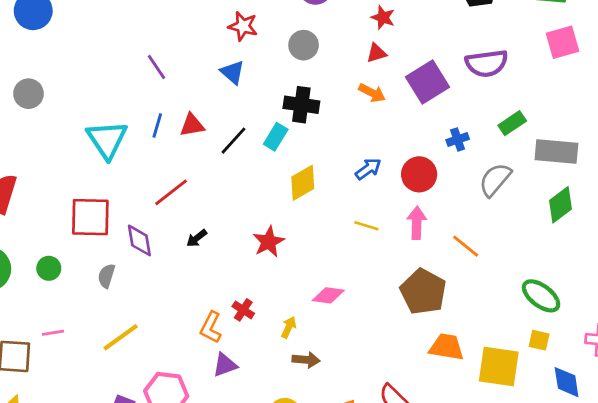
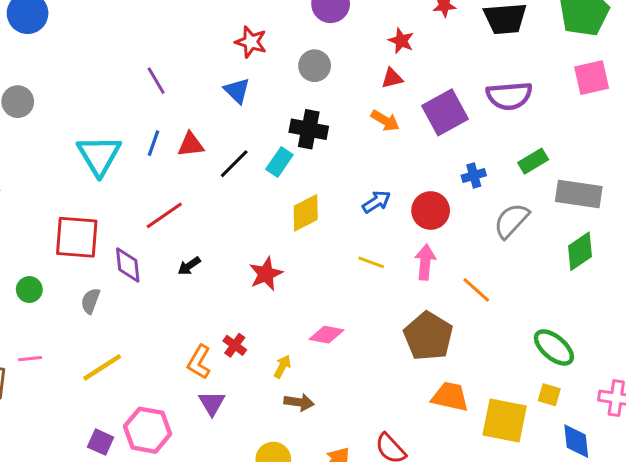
purple triangle: (225, 365) -> (212, 403), turned -44

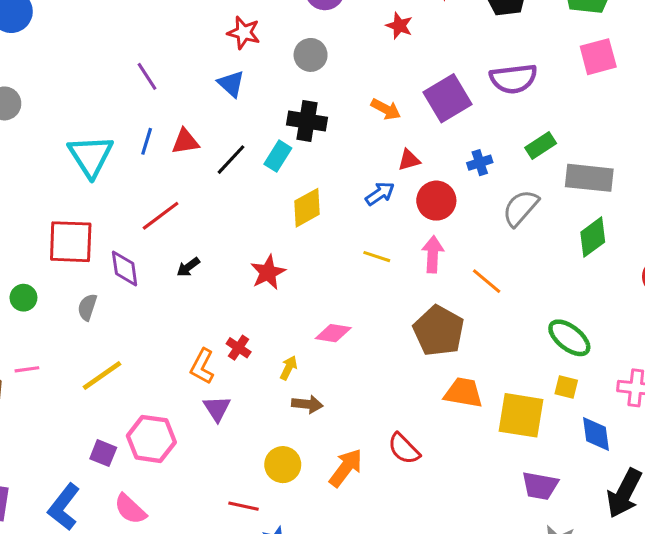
red triangle: (392, 78) -> (409, 160), moved

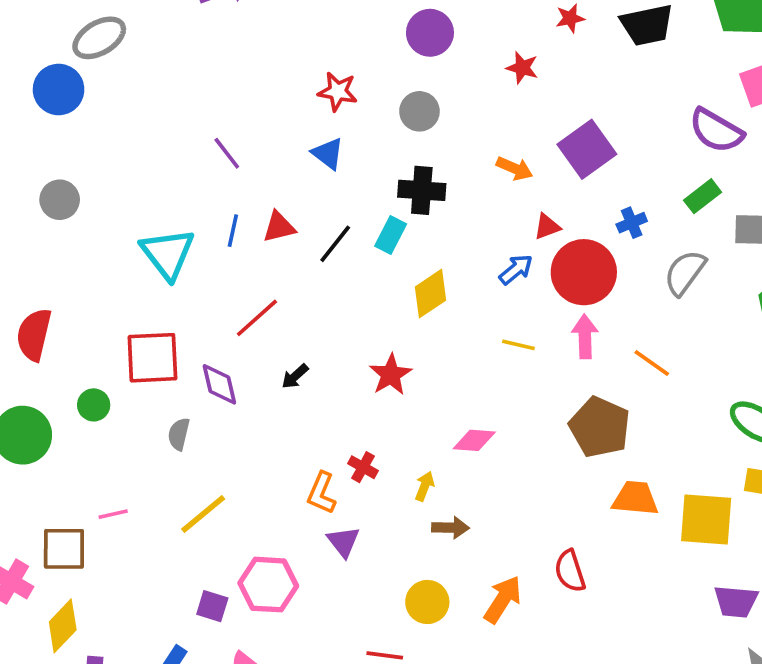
purple semicircle: (513, 79) -> (716, 131), moved, turned 42
red circle: (436, 201) -> (584, 272), size x1.4
green circle: (23, 298) -> (94, 405), moved
red semicircle: (404, 449) -> (570, 571), turned 32

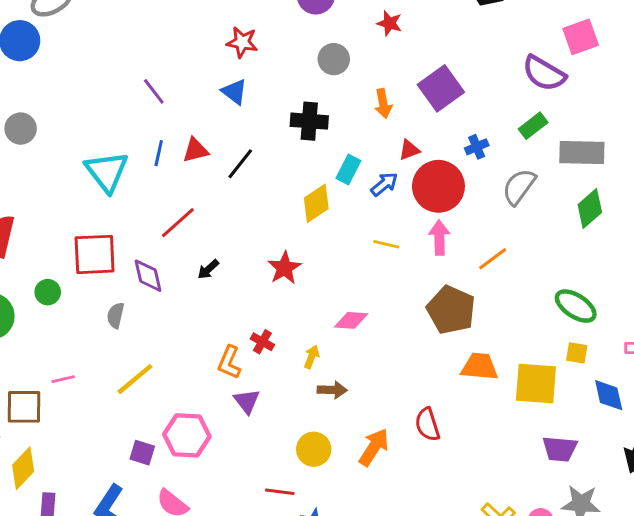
gray circle: (419, 111) -> (334, 59), moved
orange arrow: (515, 168) -> (383, 104), turned 56
cyan rectangle: (391, 235) -> (348, 170), moved
orange line: (652, 363) -> (493, 259), turned -72

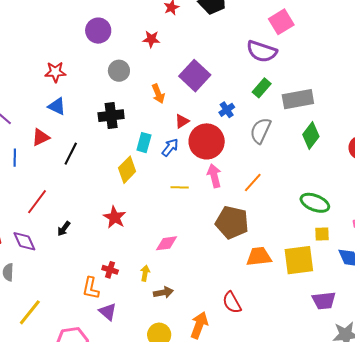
red triangle: (195, 150) -> (41, 137), moved

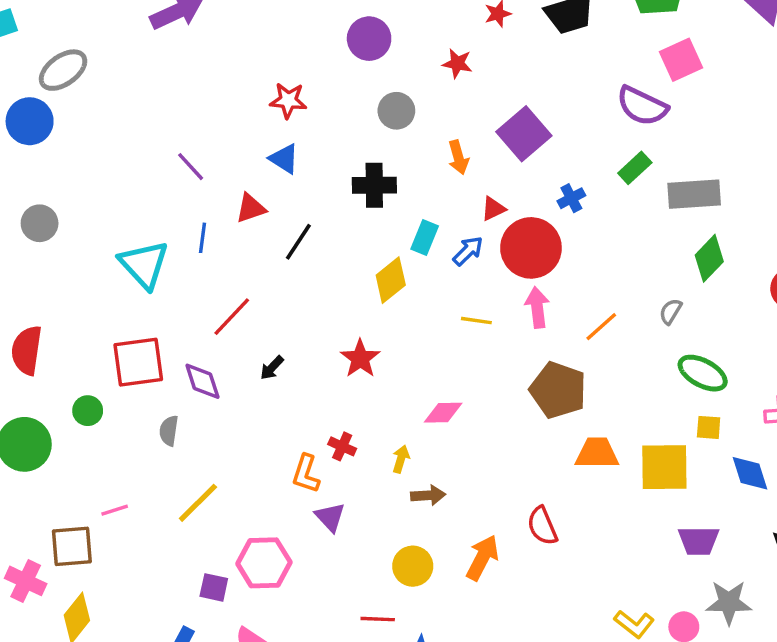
gray semicircle: (261, 131) -> (671, 311), moved, size x0.6

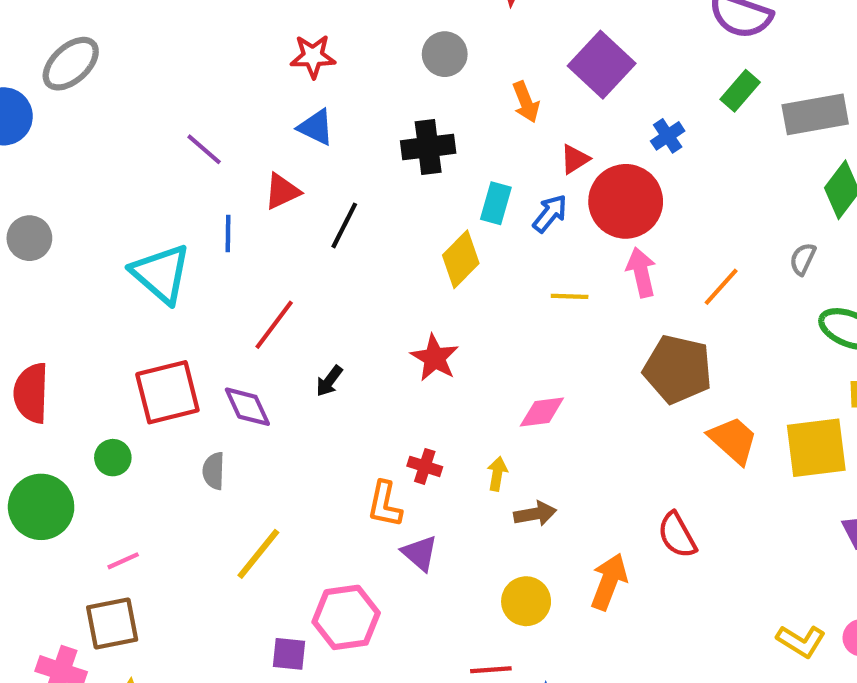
gray ellipse: (63, 70) -> (71, 64), moved
orange trapezoid: (597, 453) -> (733, 440), turned 48
pink line: (115, 510) -> (123, 561), moved

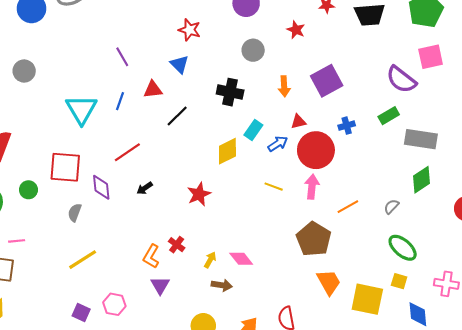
pink diamond: (542, 412) -> (241, 259), moved, turned 40
pink hexagon: (346, 617) -> (114, 304), size x0.7

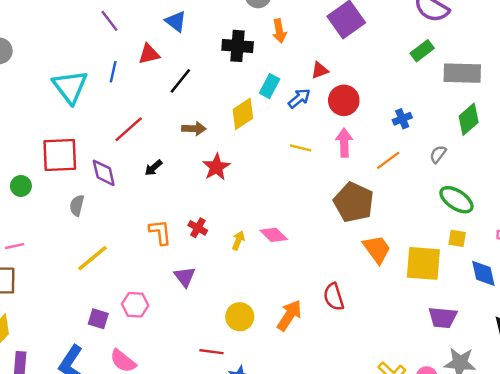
orange arrow: (284, 86) -> (279, 31), moved
blue cross: (347, 126) -> (402, 119), moved
red circle: (316, 150) -> (344, 100), size x0.7
orange L-shape: (151, 256) -> (160, 232), moved, turned 150
brown arrow: (222, 285) -> (194, 129), moved

